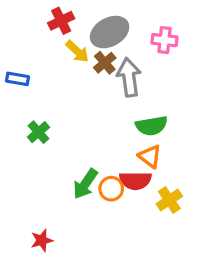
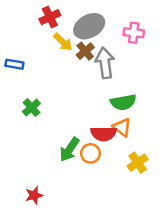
red semicircle: (135, 181) -> (104, 134), moved

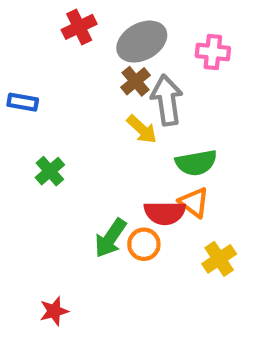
yellow arrow: (63, 42) -> (142, 129), moved

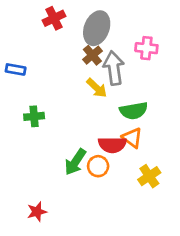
gray ellipse: (142, 42) -> (97, 28), turned -40
pink cross: (213, 52) -> (146, 48), moved
green cross: (50, 171) -> (34, 116), turned 36

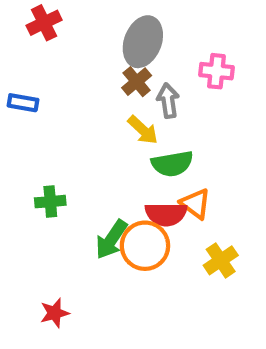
red cross: (54, 18) -> (44, 23), moved
gray arrow: (114, 68) -> (168, 101), size x0.7
green semicircle: (134, 111) -> (172, 164), moved
green cross: (34, 116) -> (50, 202), moved
orange circle: (98, 166) -> (145, 246), size x1.5

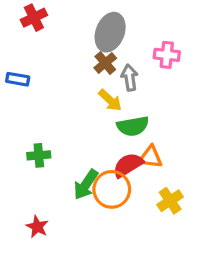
orange triangle: (195, 204) -> (151, 157), turned -30
red semicircle: (166, 214) -> (128, 165), turned 148
red star: (55, 313) -> (37, 227), moved, turned -30

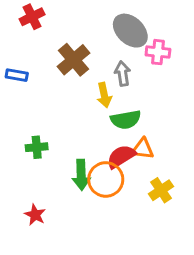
gray ellipse: (110, 32) -> (130, 31), moved, turned -68
brown cross: (105, 63) -> (73, 60), moved, size x1.5
yellow arrow: (110, 100) -> (104, 95), turned 35
green arrow: (86, 185) -> (81, 175), turned -36

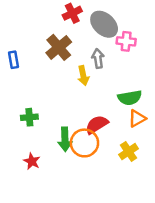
red cross: (32, 17) -> (72, 13), moved
blue rectangle: (17, 75) -> (13, 60), turned 70
green semicircle: (126, 120) -> (130, 98), moved
orange triangle: (143, 149) -> (137, 118), moved, turned -36
red star: (35, 215) -> (32, 161), moved

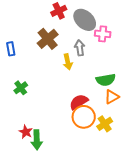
green cross: (29, 117) -> (21, 88), moved, turned -32
green arrow: (65, 139) -> (37, 140), moved
orange circle: (84, 143) -> (84, 117), moved

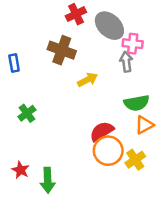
brown cross: (48, 39) -> (62, 50), turned -30
gray arrow: (80, 48) -> (126, 62), moved
yellow arrow: (68, 62) -> (88, 80), turned -105
red star: (26, 132) -> (21, 170), moved

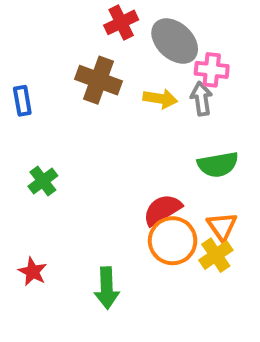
yellow arrow: (88, 80) -> (160, 99), moved, turned 36
orange triangle: (144, 125) -> (222, 226), moved, turned -36
green arrow: (48, 180) -> (107, 288), moved

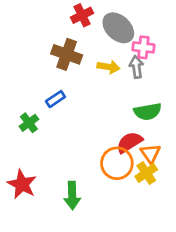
blue rectangle: (22, 101) -> (55, 99), moved, turned 66
red semicircle: (162, 210) -> (129, 142), moved
red star: (33, 272) -> (22, 184), size x1.5

